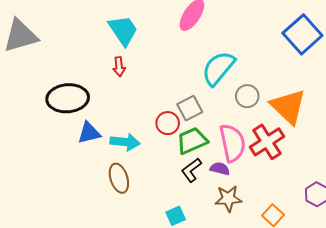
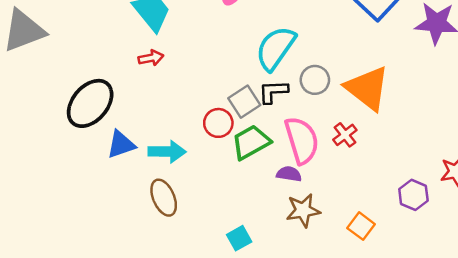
red arrow: (119, 67) -> (151, 58), turned -90
black ellipse: (68, 98) -> (90, 103), turned -39
red cross: (267, 142) -> (345, 135), size x0.6
black L-shape: (191, 170) -> (273, 92), moved, turned 40

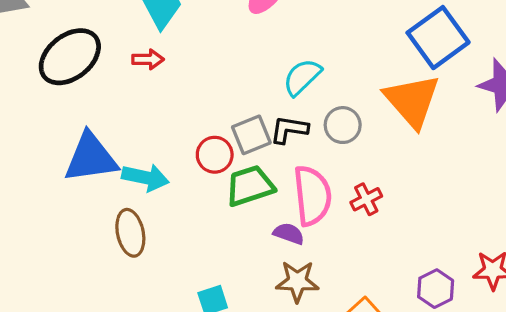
cyan semicircle: (275, 48) -> (302, 77), size x0.7
orange triangle: (367, 88) -> (412, 101), moved
black ellipse: (90, 103) -> (70, 57), moved
blue triangle: (121, 144) -> (91, 158), size x1.5

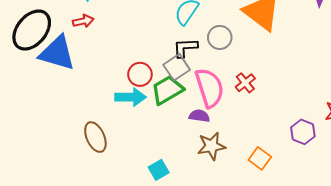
gray square: (251, 135) -> (177, 67), moved
blue triangle: (91, 158) -> (57, 53), moved, turned 36
cyan arrow: (145, 178) -> (131, 97), moved

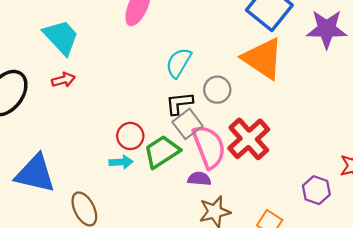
blue triangle: (57, 53) -> (35, 174), moved
gray square: (177, 67) -> (187, 124), moved
red cross: (245, 83) -> (249, 139), size x1.8
cyan arrow: (131, 97) -> (121, 162), size x0.7

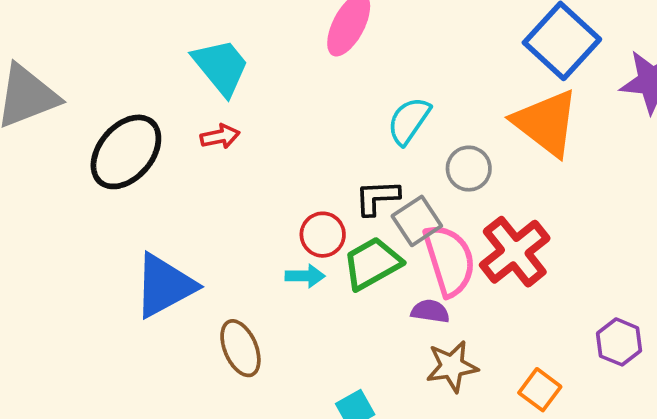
black L-shape: (179, 103) -> (377, 197), moved
blue triangle: (35, 174) -> (164, 286), turned -45

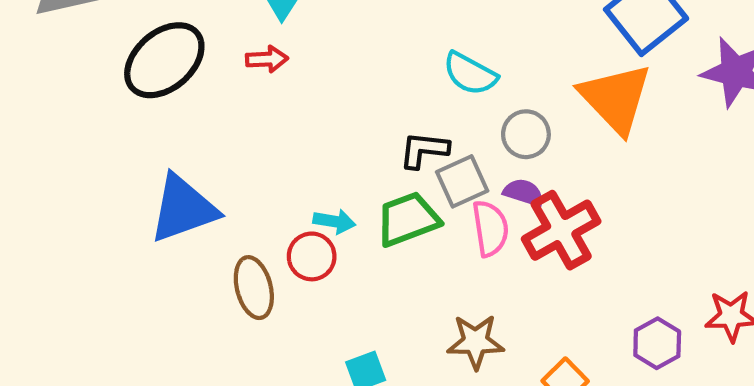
cyan semicircle: (409, 121) -> (470, 74), turned -105
red circle: (323, 235) -> (312, 256), moved
pink semicircle: (449, 260) -> (490, 228), size x0.7
purple semicircle: (430, 311) -> (524, 192), moved

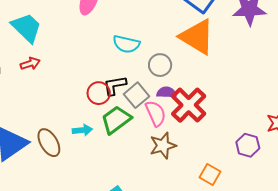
red circle: (312, 256) -> (99, 93), moved
brown ellipse: (254, 288) -> (49, 143), moved
brown star: (476, 342) -> (163, 146), moved

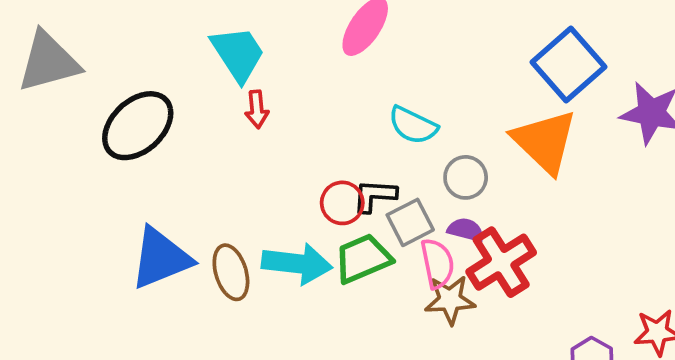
red arrow: (30, 64) -> (257, 109), moved, turned 90
cyan arrow: (82, 130) -> (297, 264), size x1.8
brown star: (163, 146) -> (450, 300), moved

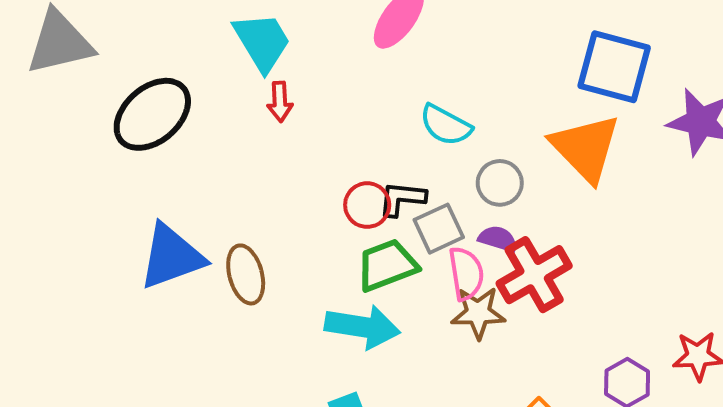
blue square: (569, 64) -> (614, 67), turned -36
cyan arrow: (297, 264) -> (362, 327), moved

